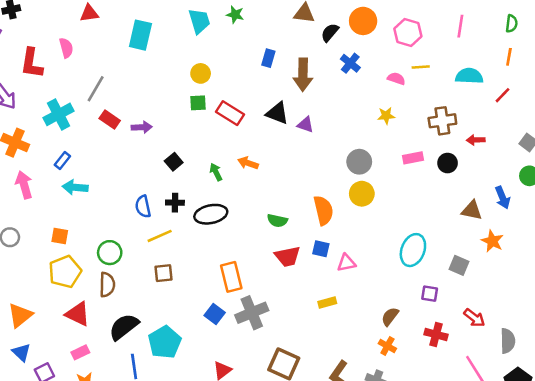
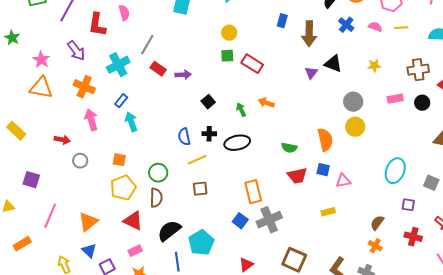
pink semicircle: (396, 79) -> (375, 27), moved
black triangle: (277, 113) -> (333, 64), moved
purple triangle: (305, 125) -> (311, 73), turned 48
cyan arrow: (75, 187) -> (131, 122), turned 66

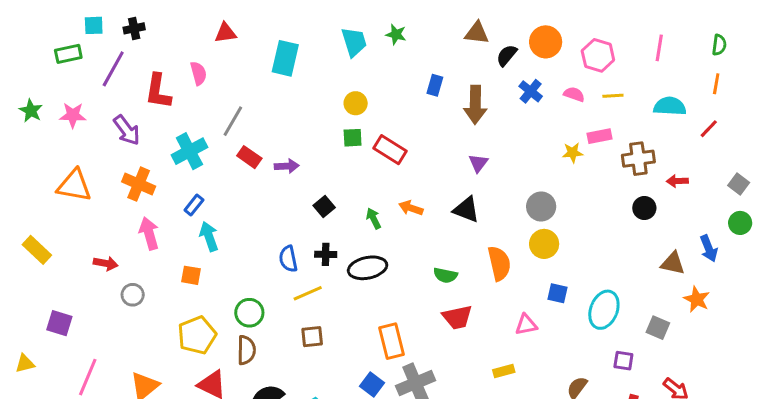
pink star: (41, 60) -> (73, 115), moved, turned -30
black triangle: (333, 64) -> (466, 209), moved
pink rectangle: (395, 99) -> (599, 136), moved
orange square: (119, 160) -> (191, 275), moved
blue square: (323, 170) -> (558, 293), moved

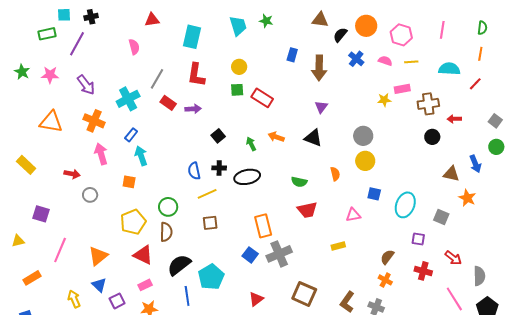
red L-shape: (158, 91) -> (196, 75), moved
orange semicircle: (499, 263) -> (335, 174), size x0.6

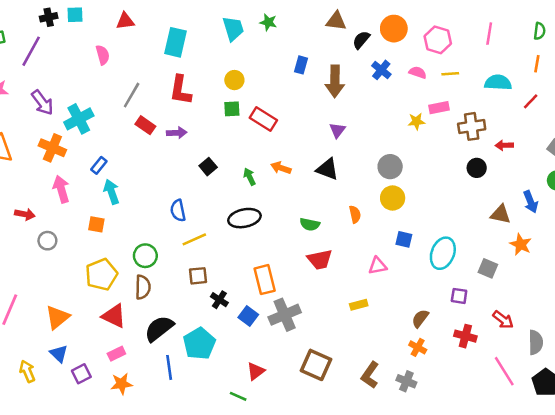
cyan square: (64, 15) -> (75, 15), moved
cyan cross: (128, 99) -> (79, 119), moved
black cross: (219, 168) -> (219, 300), moved, turned 32

